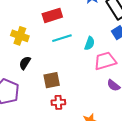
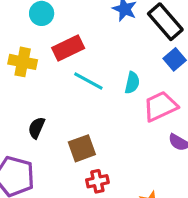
yellow cross: (20, 36) -> (23, 62), moved
cyan line: (62, 38) -> (88, 81), turned 54

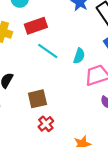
red cross: (97, 181) -> (46, 124), turned -35

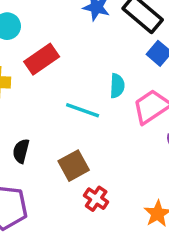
cyan line: (48, 51) -> (83, 110), moved

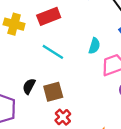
cyan line: (83, 110) -> (53, 52), moved
black semicircle: (21, 151) -> (29, 86), moved

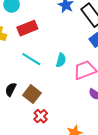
cyan semicircle: (94, 46) -> (61, 60), moved
brown square: (53, 92) -> (32, 94), turned -36

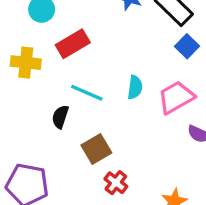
black semicircle: (11, 89) -> (60, 117), moved
brown square: (32, 94) -> (96, 149), turned 30

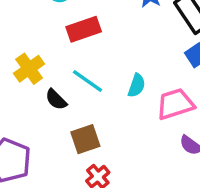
yellow cross: (26, 63) -> (29, 69), moved, turned 36
black semicircle: (60, 117) -> (56, 99), turned -75

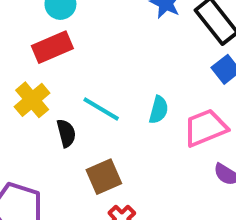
red rectangle: (84, 29) -> (52, 47), moved
black semicircle: (56, 99) -> (66, 133), turned -145

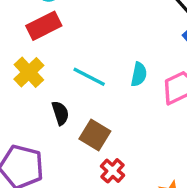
black semicircle: (66, 133) -> (60, 113), moved
brown square: (104, 177) -> (95, 135), turned -32

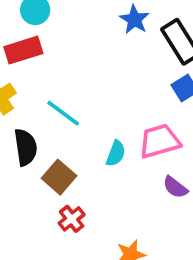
cyan semicircle: (139, 74) -> (116, 153), moved
black semicircle: (60, 113) -> (26, 147), size x1.4

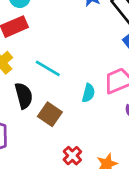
red cross: (72, 219) -> (72, 156), moved

